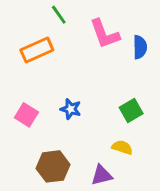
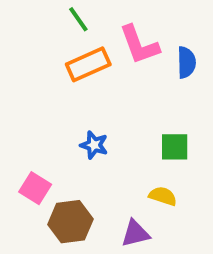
orange rectangle: (37, 50) -> (88, 64), moved
green square: (131, 110) -> (175, 147), turned 30
pink square: (26, 115) -> (35, 188), moved

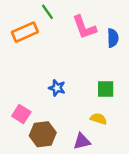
orange rectangle: (88, 64) -> (25, 32), moved

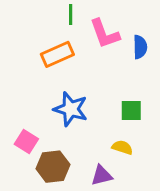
green line: (47, 12) -> (71, 15), moved, turned 35
orange rectangle: (25, 32) -> (57, 54), moved
blue star: (57, 88) -> (71, 109), size x1.6

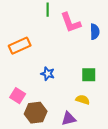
orange rectangle: (57, 54) -> (20, 46), moved
blue star: (71, 109) -> (48, 74), size x0.6

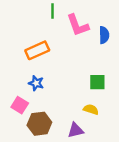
orange rectangle: (20, 46) -> (37, 50), moved
blue star: (48, 74) -> (36, 83), moved

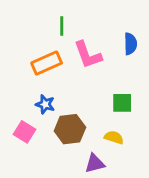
green line: (53, 11) -> (62, 26), moved
pink L-shape: (78, 25) -> (88, 55), moved
brown hexagon: (39, 124) -> (70, 129), moved

